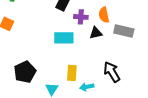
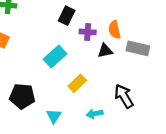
cyan rectangle: (64, 38) -> (55, 56), moved, turned -42
black pentagon: (25, 72) -> (22, 96), turned 30
yellow rectangle: (72, 73) -> (77, 83), moved, turned 42

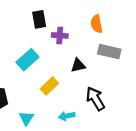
black rectangle: (67, 16) -> (39, 19), turned -36
orange semicircle: (114, 30) -> (97, 24), moved
black triangle: (105, 51) -> (78, 65), moved

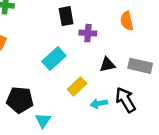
gray rectangle: (109, 52) -> (140, 66), moved
cyan arrow: (67, 116) -> (99, 103), moved
cyan triangle: (26, 118) -> (43, 120), moved

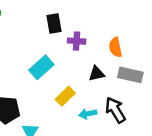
orange semicircle: (127, 21) -> (115, 47), moved

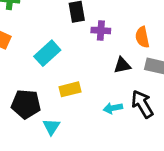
cyan rectangle: (41, 67) -> (47, 53), moved
yellow rectangle: (65, 96) -> (70, 89), moved, turned 30

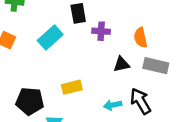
cyan rectangle: (47, 53) -> (50, 38), moved

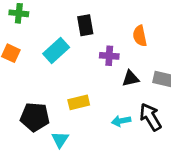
purple cross: (101, 31) -> (109, 56), moved
orange semicircle: (141, 38) -> (140, 36), moved

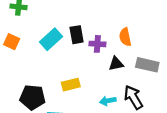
black rectangle: (85, 25) -> (77, 35), moved
orange semicircle: (140, 36) -> (125, 37), moved

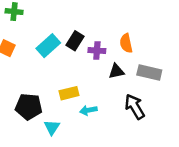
black rectangle: (77, 35) -> (75, 41), turned 42
cyan arrow: (108, 101) -> (88, 110), moved

